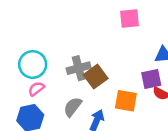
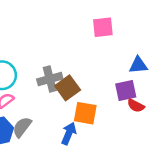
orange square: (126, 101) -> (85, 113), moved
gray semicircle: (73, 107) -> (22, 127), moved

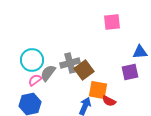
red semicircle: (136, 106) -> (109, 101), moved
gray semicircle: (22, 127) -> (48, 73), moved

